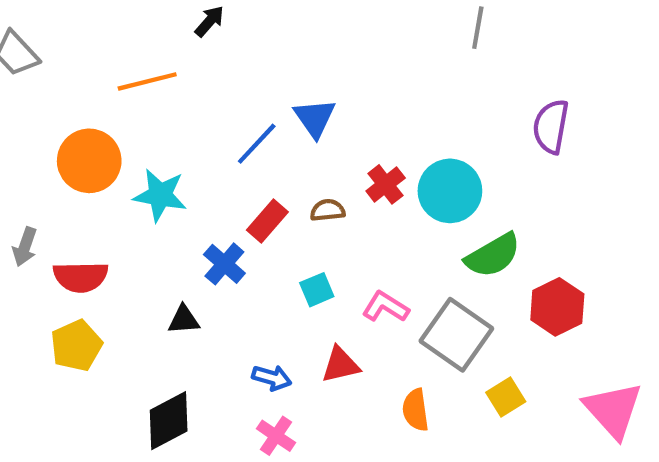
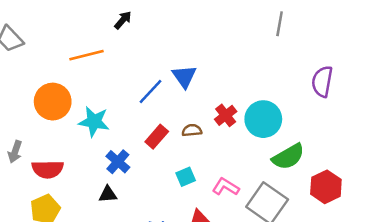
blue cross: (224, 264) -> (118, 162), moved

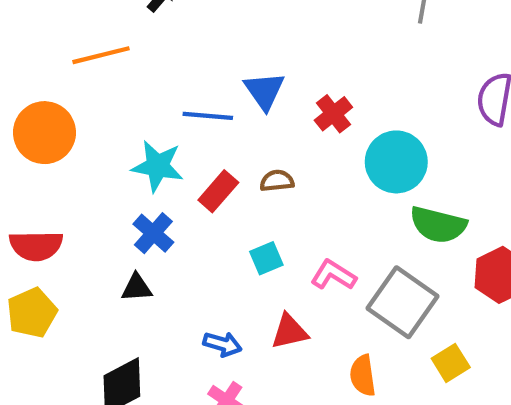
blue line: (150, 92) -> (208, 116), turned 52
red cross: (226, 115) -> (333, 114), moved
cyan star: (94, 122) -> (158, 166), moved
green semicircle: (288, 157) -> (438, 225), turned 44

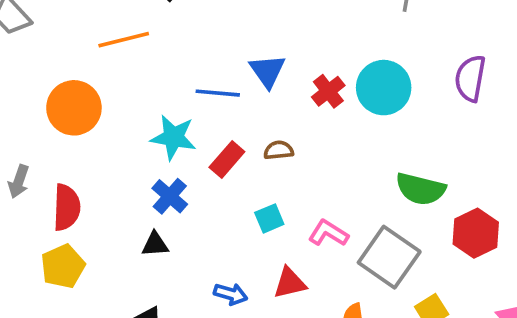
cyan circle: (396, 162) -> (384, 88), moved
red semicircle: (36, 246) -> (67, 207), turned -87

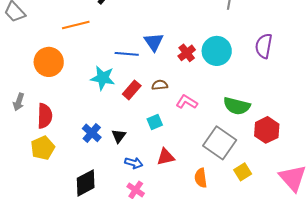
blue cross: (170, 196) -> (92, 133), moved
pink L-shape: (328, 233) -> (187, 102), moved
black triangle: (155, 244) -> (119, 136), moved, turned -49

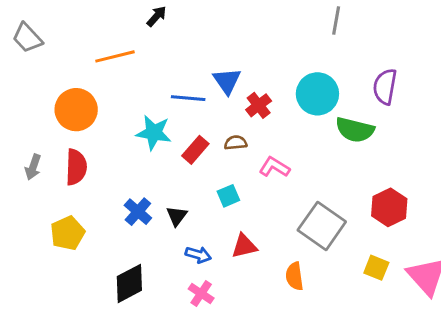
red cross: (187, 53) -> (259, 105), moved
green semicircle: (237, 106) -> (355, 130), moved
red semicircle: (45, 116) -> (76, 167), moved
yellow square: (243, 172) -> (376, 268), moved, turned -36

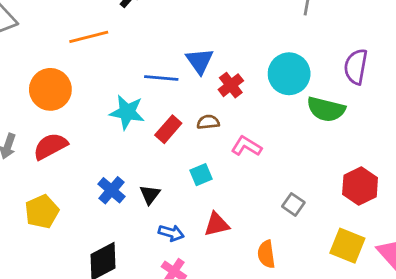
red semicircle: (76, 167) -> (50, 146), turned -120
gray square: (322, 226) -> (293, 204), size x0.5
yellow square: (376, 268) -> (347, 246), size x1.4

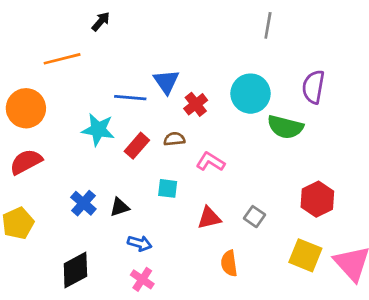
cyan square: (201, 175) -> (168, 188), turned 30
black triangle: (150, 195) -> (120, 207), turned 35
red triangle: (217, 224) -> (209, 218), moved

